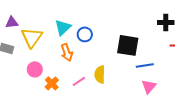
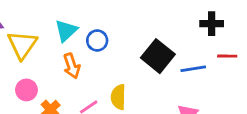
black square: (128, 45) -> (158, 56), turned 30
blue line: (145, 65) -> (193, 69), moved

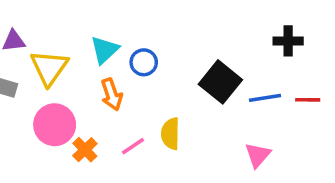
red line: (227, 56) -> (308, 100), moved
pink circle: (26, 90) -> (55, 125), size x1.5

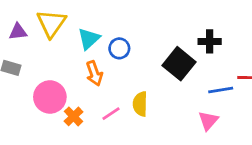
black cross: (288, 41) -> (210, 41), moved
yellow triangle: (49, 68) -> (51, 23), moved
blue line: (265, 98) -> (221, 90), moved

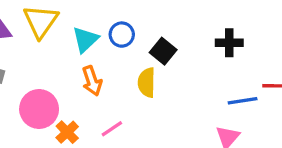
blue circle: (119, 48) -> (122, 35), moved
black square: (179, 64) -> (163, 51), moved, size x0.7
yellow semicircle: (140, 104) -> (147, 83), moved

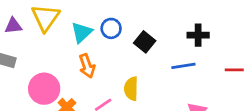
yellow semicircle: (147, 83) -> (131, 89), moved
blue line: (243, 101) -> (183, 66), moved

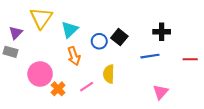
purple triangle: (13, 26) -> (16, 33), moved, turned -40
blue circle: (111, 28) -> (99, 41), moved

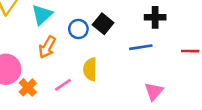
orange arrow: (74, 56) -> (47, 47), turned 48

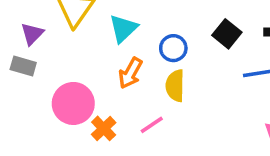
black square: (103, 24) -> (227, 34), moved
yellow semicircle: (90, 69) -> (175, 86), moved

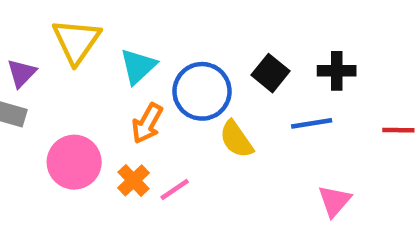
blue circle: (173, 48) -> (202, 91), size x1.6
yellow semicircle: (175, 86) -> (236, 139), moved, turned -36
orange cross: (104, 128) -> (134, 180), moved

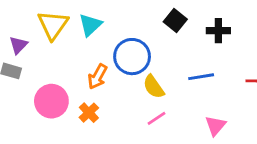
cyan triangle: (138, 66) -> (90, 25), moved
black cross: (337, 71) -> (218, 31), moved
black square: (271, 73) -> (175, 21), moved
pink line: (175, 190) -> (156, 118), moved

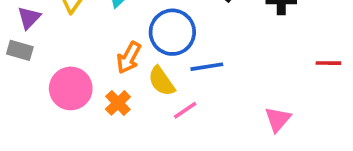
blue line: (201, 77) -> (207, 67), moved
yellow semicircle: (154, 87) -> (161, 81), moved
pink line: (156, 118) -> (185, 110), moved

